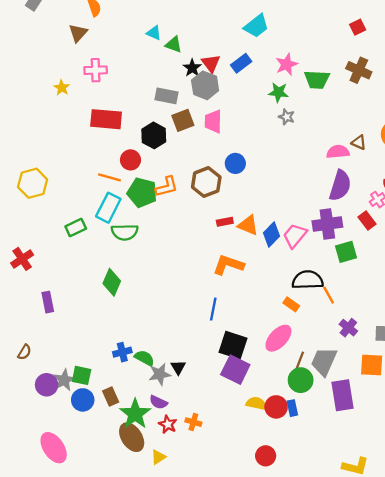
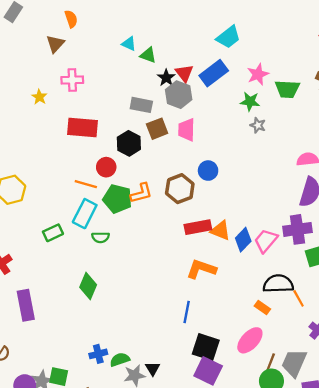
blue rectangle: (241, 63) -> (214, 73), size x1.4
red rectangle: (225, 222) -> (198, 227), size x1.6
green semicircle: (125, 232) -> (101, 237), size x0.7
purple rectangle: (48, 302) -> (26, 305), size x1.5
green semicircle: (144, 358) -> (120, 360), turned -48

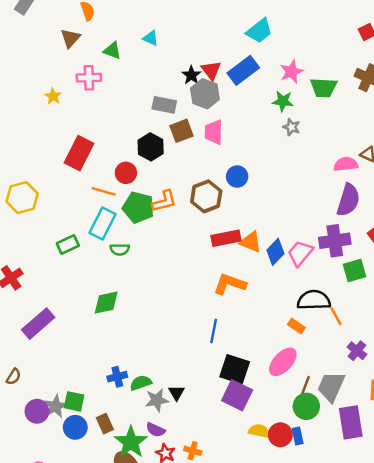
green triangle: (148, 55) -> (112, 51), moved
red rectangle: (82, 128) -> (79, 153), moved, turned -68
green diamond: (88, 286) -> (106, 303), turned 55
purple rectangle: (26, 305) -> (38, 324), turned 60

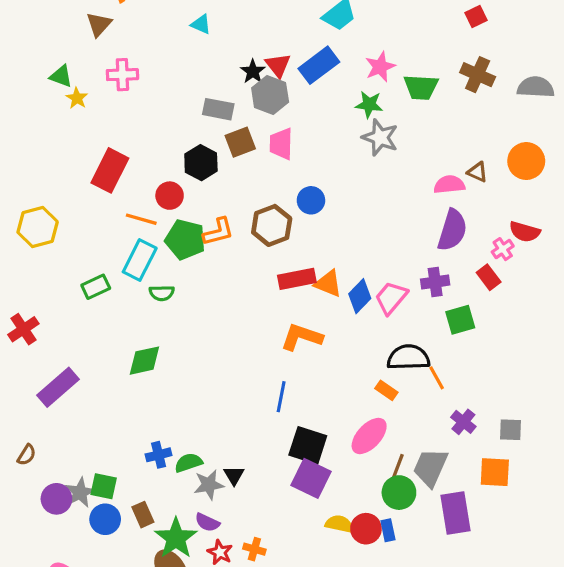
green triangle: (112, 51) -> (61, 76), moved
gray star: (291, 127) -> (380, 137), size x1.6
purple cross: (335, 241) -> (435, 282), size x0.7

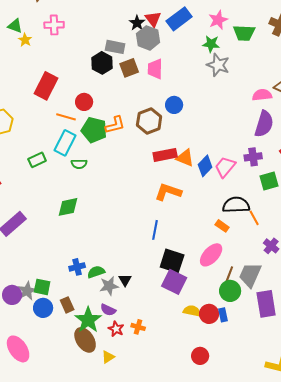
black hexagon: (201, 163) -> (102, 63), moved

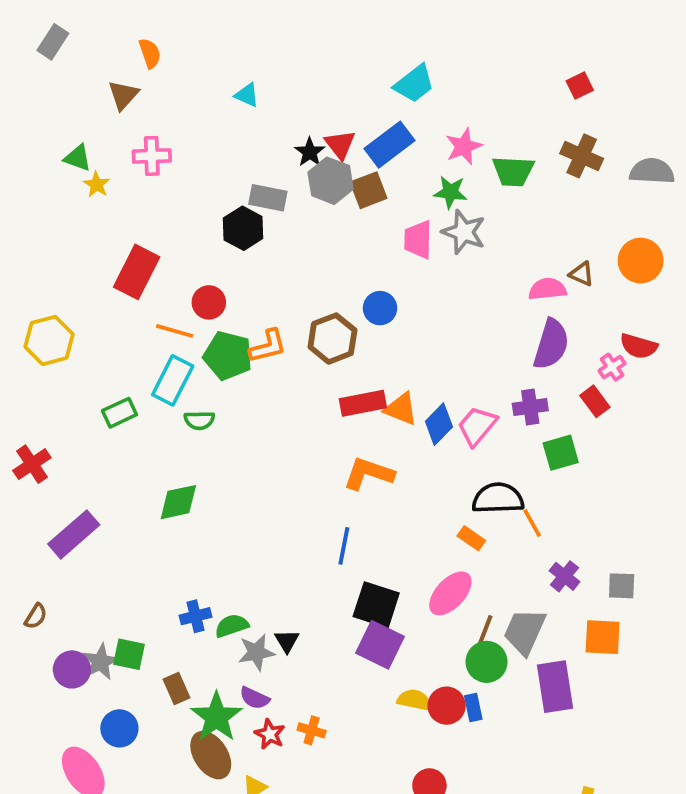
brown square: (129, 68) -> (369, 190), moved
pink trapezoid: (155, 69) -> (418, 240), moved
blue circle: (43, 308) -> (119, 728), moved

